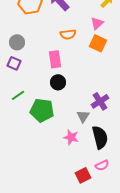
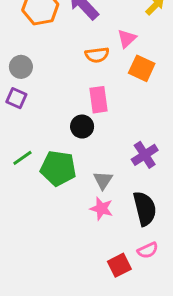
pink triangle: (97, 23) -> (127, 39), moved
pink rectangle: (55, 59) -> (98, 100), moved
green line: (18, 95) -> (22, 158), moved
gray triangle: (83, 116) -> (103, 180), moved

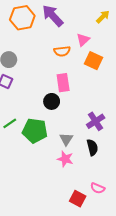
black semicircle: (145, 209) -> (92, 147), moved, size x0.7
pink semicircle: (148, 250) -> (98, 188), turned 48
red square: (119, 265) -> (78, 199), turned -35

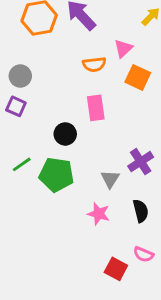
black circle: (52, 101) -> (65, 134), moved
gray triangle: (66, 139) -> (110, 179), moved
black semicircle: (92, 147) -> (141, 211), moved

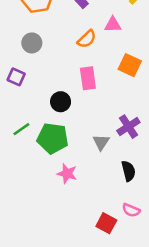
pink triangle: (123, 48) -> (113, 25), turned 42
orange semicircle: (94, 64) -> (87, 39), turned -36
gray circle: (20, 76) -> (32, 43), moved
orange square: (138, 77) -> (130, 65), moved
pink star: (99, 214) -> (67, 174), moved

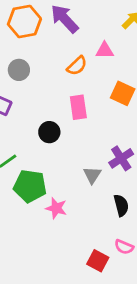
green pentagon: (53, 138) -> (30, 186), moved

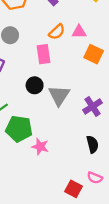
pink triangle: (105, 51) -> (79, 32), moved
pink rectangle: (78, 107) -> (43, 54), moved
gray triangle: (92, 175) -> (59, 95), moved, size x1.5

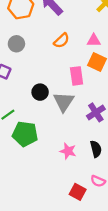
pink triangle: (79, 32) -> (94, 41), moved
pink rectangle: (43, 54) -> (77, 76), moved
pink star: (40, 147) -> (68, 151), moved

